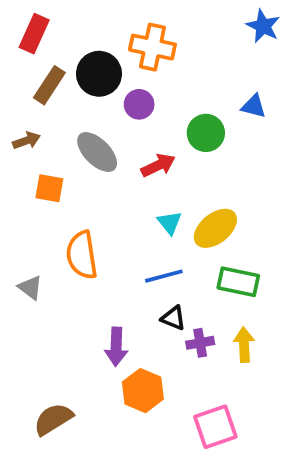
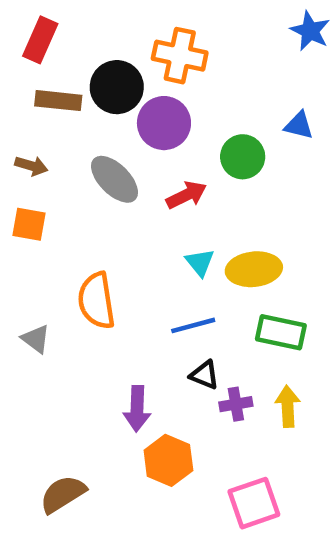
brown rectangle: (49, 85) -> (58, 101), turned 63
purple circle: (139, 104) -> (164, 123), size x1.5
brown arrow: (26, 141) -> (31, 166), turned 36
orange square: (49, 188) -> (29, 224), moved
yellow ellipse: (215, 228) -> (254, 269), turned 33

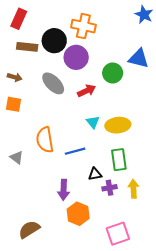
blue triangle: (299, 125) -> (139, 58), size x1.5
blue line: (193, 325) -> (75, 151), moved
green rectangle: (281, 332) -> (119, 160), moved, turned 70
black triangle: (204, 375) -> (95, 174), turned -32

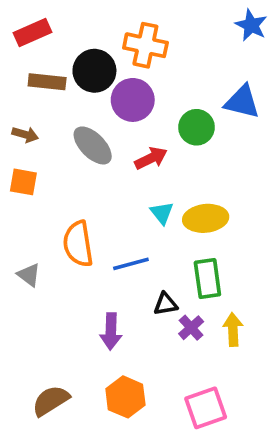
red rectangle: (19, 19) -> (32, 32), turned 42
purple cross: (109, 188) -> (191, 328), turned -32
orange hexagon: (78, 214) -> (125, 397), moved

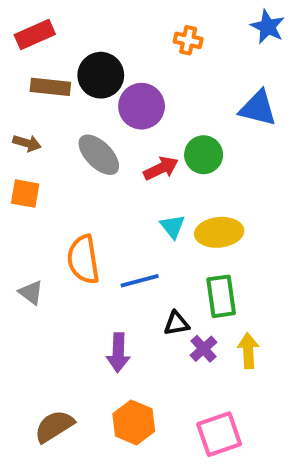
orange cross: (145, 45) -> (188, 40), moved, size x0.6
green circle: (197, 127) -> (204, 155), moved

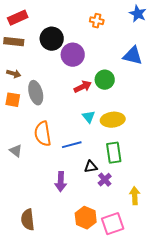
brown rectangle: (50, 87) -> (14, 42), moved
gray ellipse: (99, 155) -> (36, 93), moved, turned 30
yellow arrow: (248, 351) -> (135, 196), moved
orange hexagon: (134, 422) -> (86, 218), moved
brown semicircle: (54, 426) -> (28, 220), turned -65

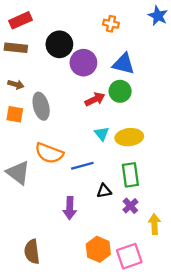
blue triangle: (133, 56) -> (124, 64), moved
orange semicircle: (43, 134) -> (49, 153), turned -60
gray triangle: (16, 151) -> (18, 173), size x1.6
purple cross: (105, 180) -> (130, 206), moved

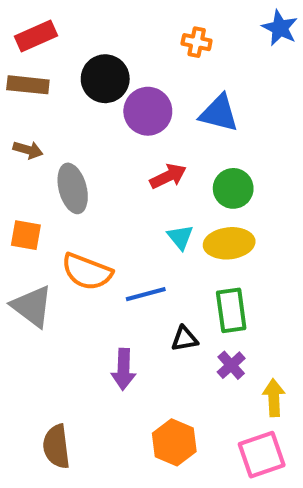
green circle: (120, 91) -> (233, 188), moved
orange square: (15, 114) -> (26, 235), moved
pink square: (129, 256) -> (262, 455), moved

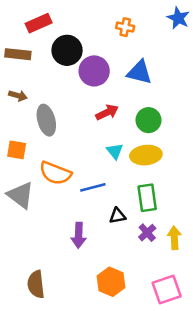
red rectangle: (36, 36) -> (39, 23), moved
yellow arrow: (274, 398) -> (174, 238), moved

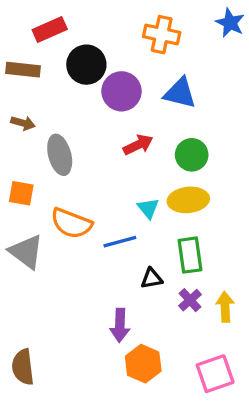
orange cross: (125, 27) -> (162, 35), size x1.5
cyan triangle: (115, 151) -> (148, 208), moved
purple arrow: (79, 235) -> (120, 325), moved
brown semicircle: (36, 284) -> (23, 367), moved

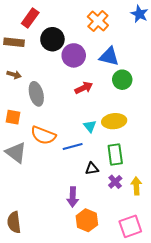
red rectangle: (50, 30) -> (30, 18), turned -30
orange cross: (162, 35) -> (98, 21), turned 30
green circle: (192, 155) -> (122, 80), moved

